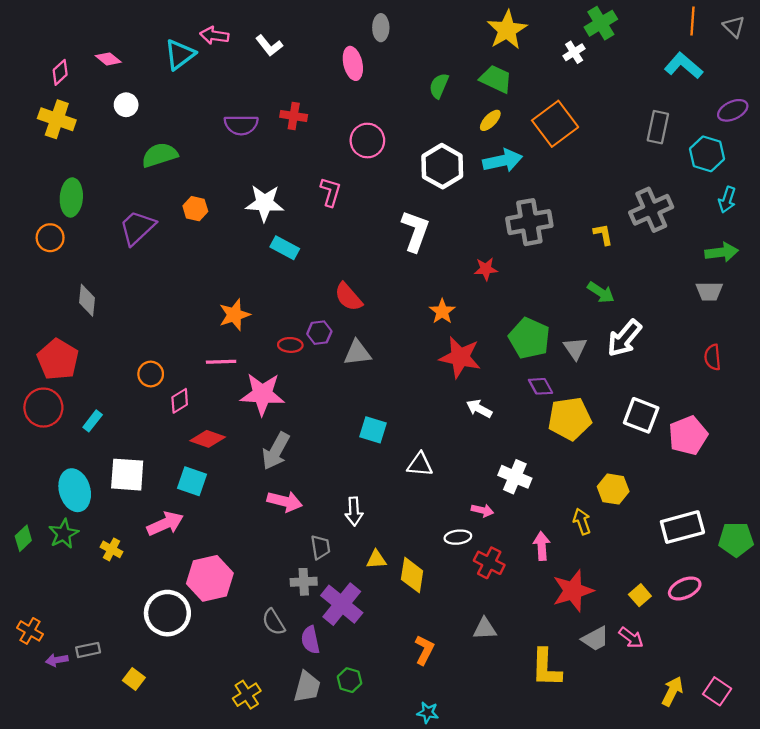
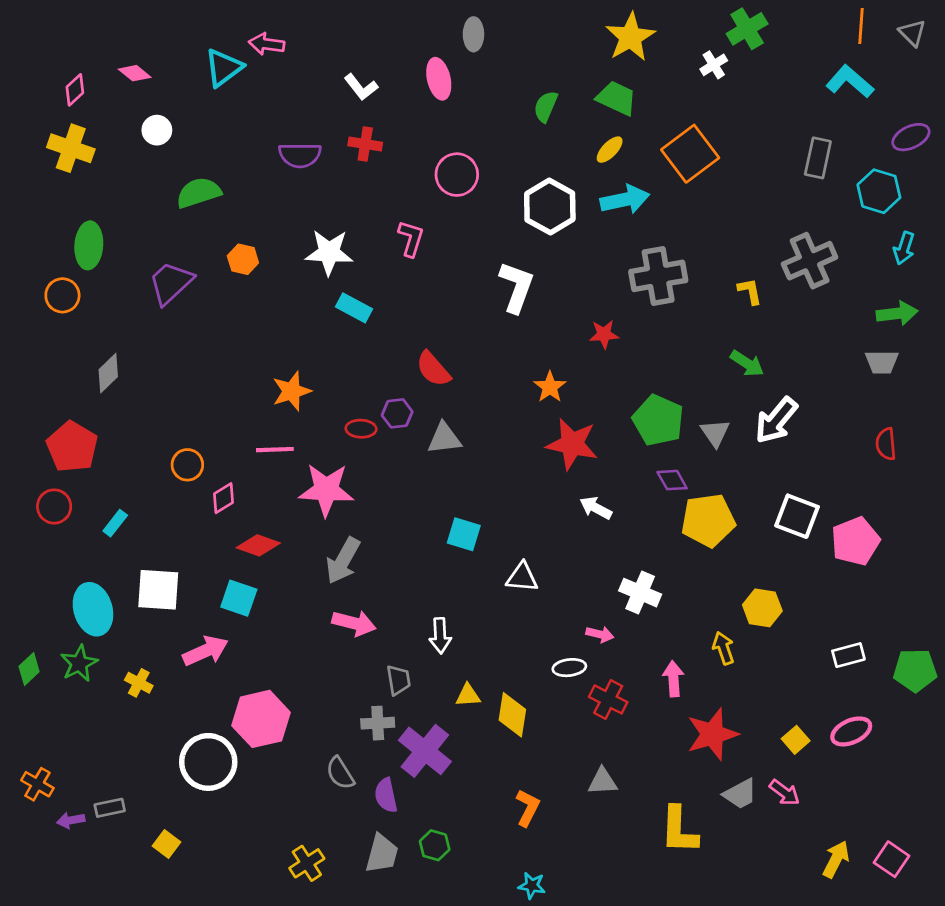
white L-shape: (269, 46) -> (361, 87), moved
gray diamond: (87, 300) -> (108, 373), turned 40
red circle: (43, 408) -> (54, 506), size x0.7
white rectangle: (682, 527) -> (848, 655), size x0.6

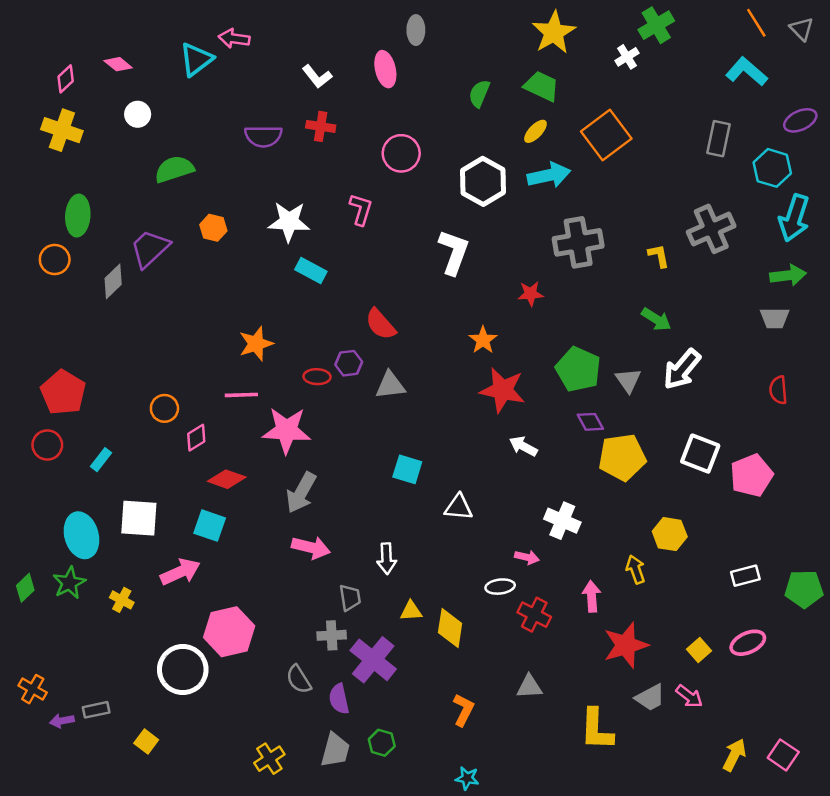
orange line: (861, 26) -> (756, 23), turned -36
cyan arrow: (904, 248) -> (794, 218), size x1.6
gray diamond: (108, 373) -> (113, 281), moved

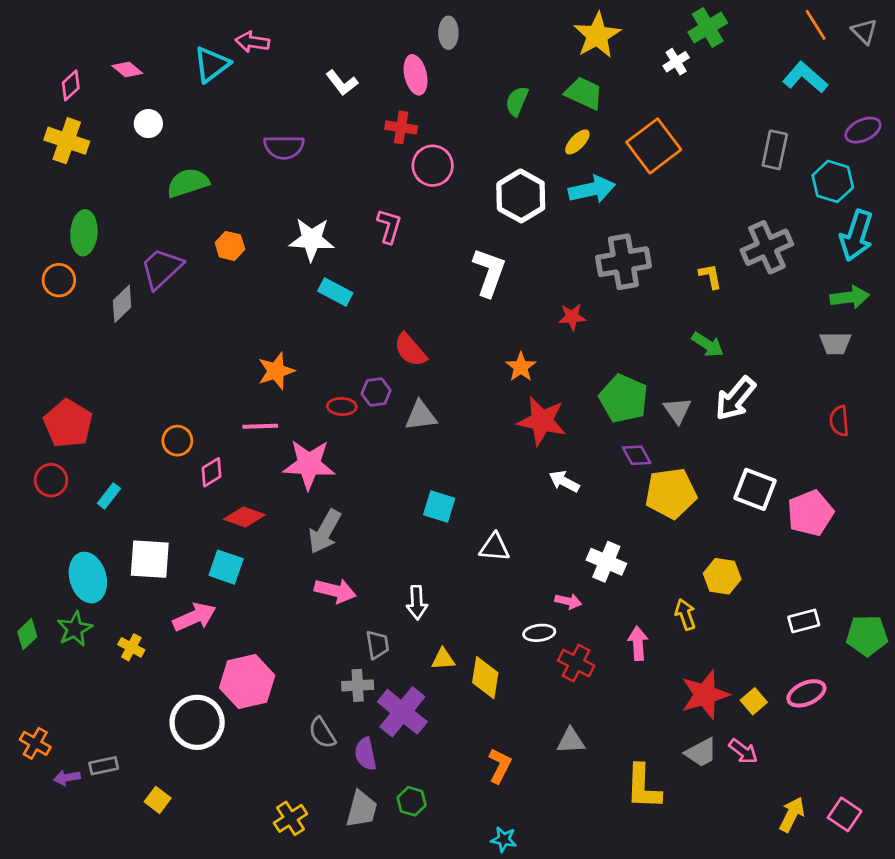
red cross: (321, 126) -> (401, 127), moved
red star: (626, 645) -> (705, 695), moved

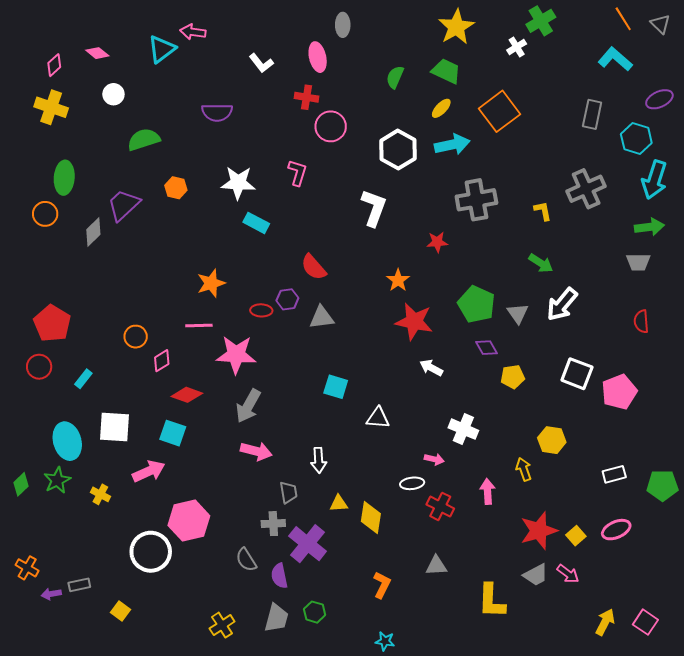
yellow pentagon: (671, 493) -> (513, 377), size x0.6

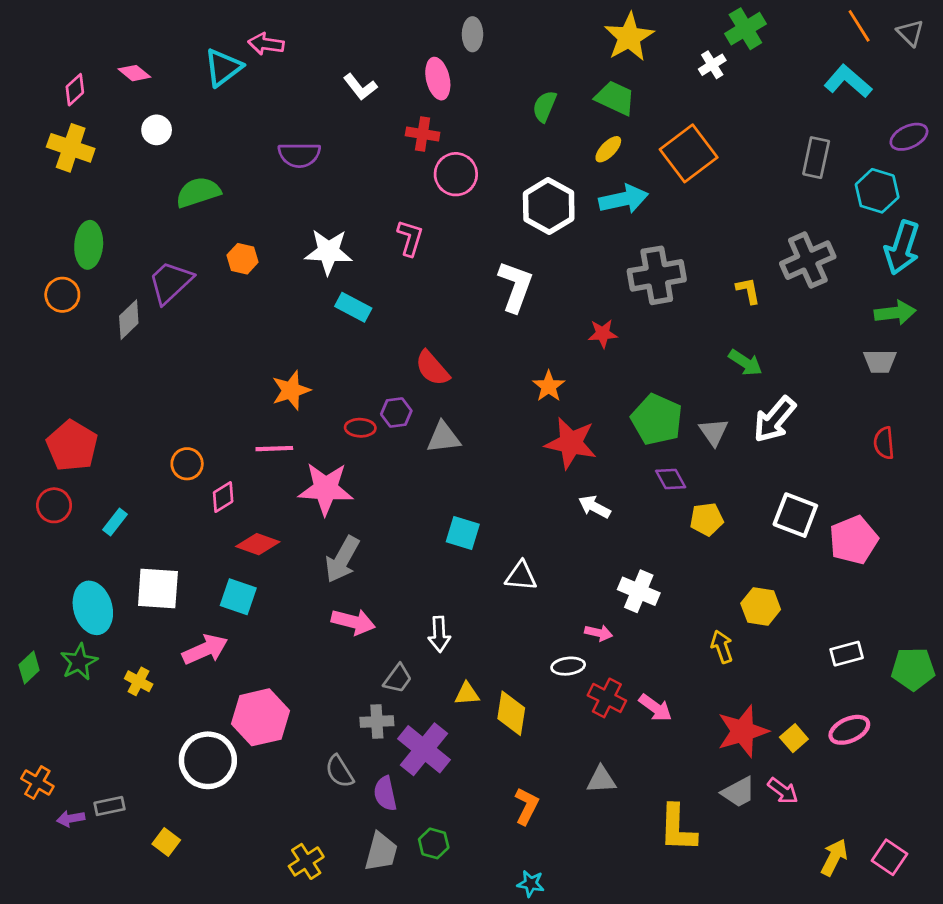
pink arrow: (487, 491) -> (655, 708), moved, turned 130
gray trapezoid: (288, 492) -> (398, 679), turned 45

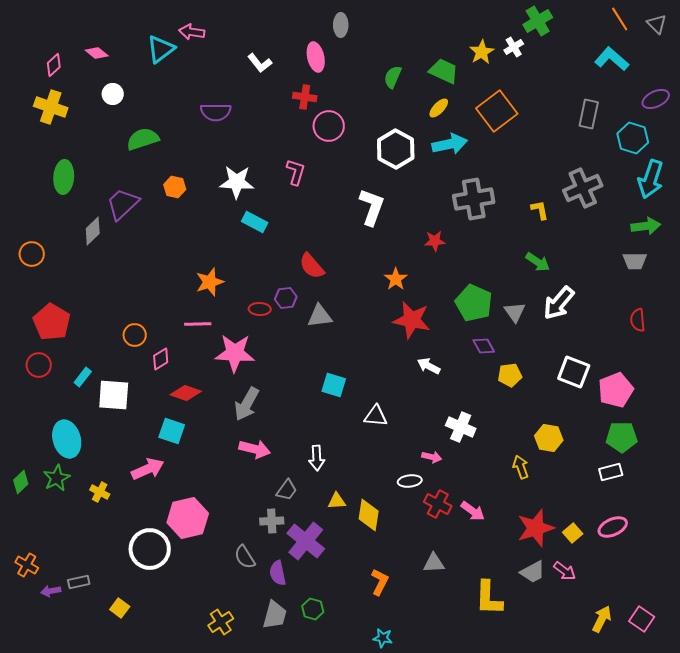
yellow star: (629, 37) -> (482, 52), moved, size x0.7
orange circle: (62, 295) -> (32, 254), moved
white square: (158, 588) -> (114, 395), moved
green pentagon: (913, 669) -> (622, 437), moved

